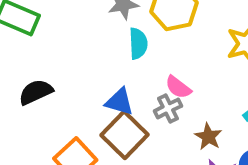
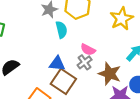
brown star: (208, 137) -> (110, 74), size x1.5

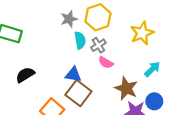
gray cross: (85, 62) -> (98, 45), moved

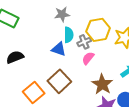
yellow hexagon: (98, 17) -> (98, 30), moved
pink semicircle: (106, 62) -> (88, 58), turned 88
blue triangle: (73, 75) -> (59, 49), moved

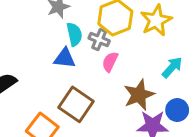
gray cross: (84, 42) -> (99, 39), turned -32
brown star: (102, 84) -> (139, 95), turned 30

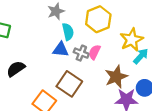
yellow star: (156, 20) -> (132, 40), moved
gray cross: (99, 39) -> (81, 53), moved

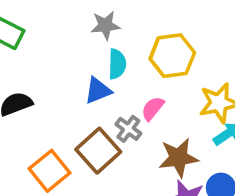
blue triangle: (61, 50) -> (98, 90), turned -42
gray cross: (81, 53) -> (128, 129), moved

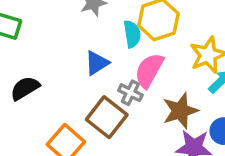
cyan semicircle: (117, 64) -> (132, 34), moved
pink semicircle: (153, 108) -> (149, 70), size x1.5

